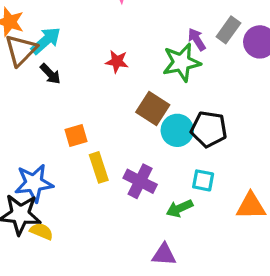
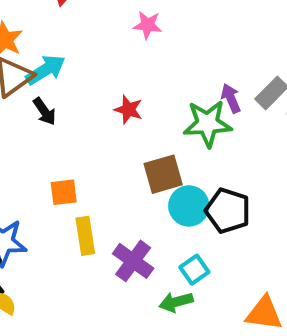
brown square: (153, 108) -> (163, 174), turned 32
cyan square: (203, 180) -> (194, 270), moved, turned 35

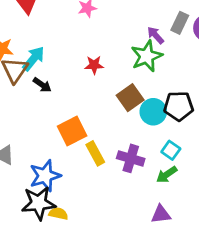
orange square: (64, 192) -> (72, 131), size x1.5

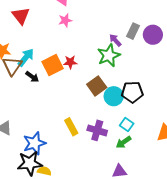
orange square: (72, 131) -> (53, 65), moved

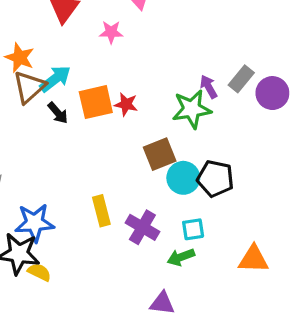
pink star: (65, 20) -> (111, 32), moved
cyan square: (127, 124) -> (193, 229), turned 32

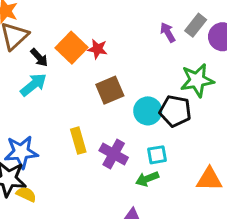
cyan arrow: (55, 79) -> (33, 85), moved
orange square: (96, 102) -> (72, 48), turned -32
green star: (192, 109) -> (197, 80), moved
brown square: (160, 154) -> (110, 90), moved

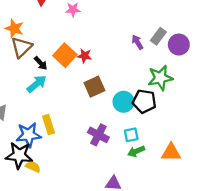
yellow rectangle: (78, 141) -> (49, 125), moved
green arrow: (147, 179) -> (136, 151), moved

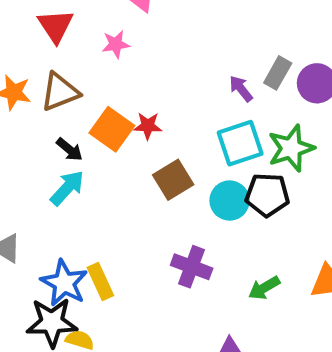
brown triangle: (21, 47) -> (60, 92), moved, turned 30
yellow rectangle: (49, 125) -> (100, 281), moved
blue star: (29, 135) -> (64, 283), turned -30
cyan square: (131, 135) -> (240, 143), moved, size x1.6

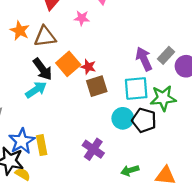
purple arrow: (241, 89) -> (144, 59), size x1.5
black arrow: (69, 149) -> (42, 69), size x1.5
brown square: (173, 180) -> (97, 86), moved

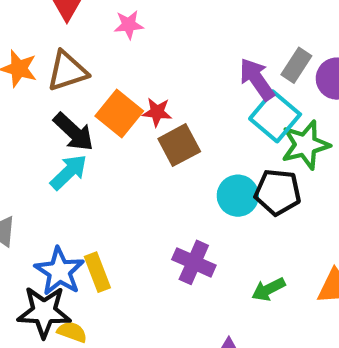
cyan square: (136, 88) -> (275, 116), moved, turned -35

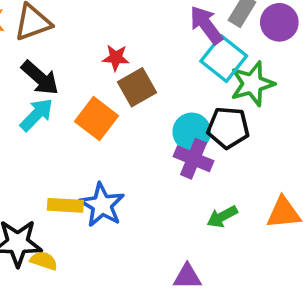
orange square: (119, 113) -> (97, 119), moved
purple cross: (194, 262) -> (193, 159), moved
blue star: (59, 271) -> (102, 205), moved
yellow rectangle: (97, 272) -> (65, 205), turned -64

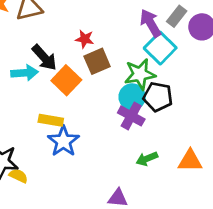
black arrow: (40, 78) -> (44, 58), moved
green star: (252, 84) -> (140, 74), moved
cyan arrow: (37, 115) -> (25, 73), turned 35
yellow rectangle: (65, 205) -> (51, 120), moved

